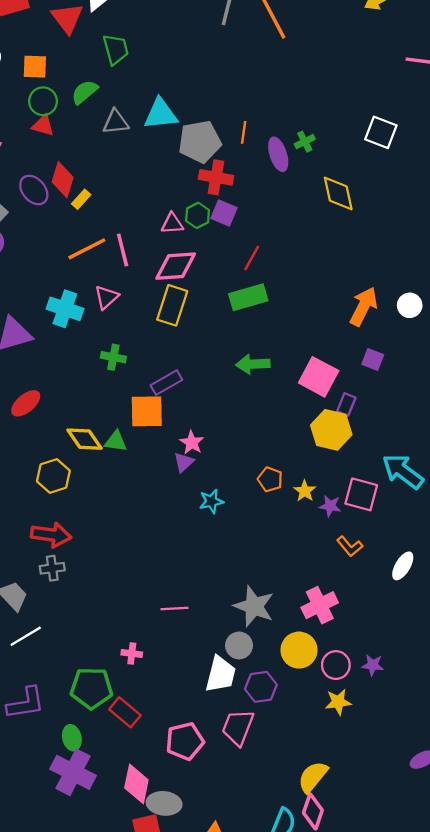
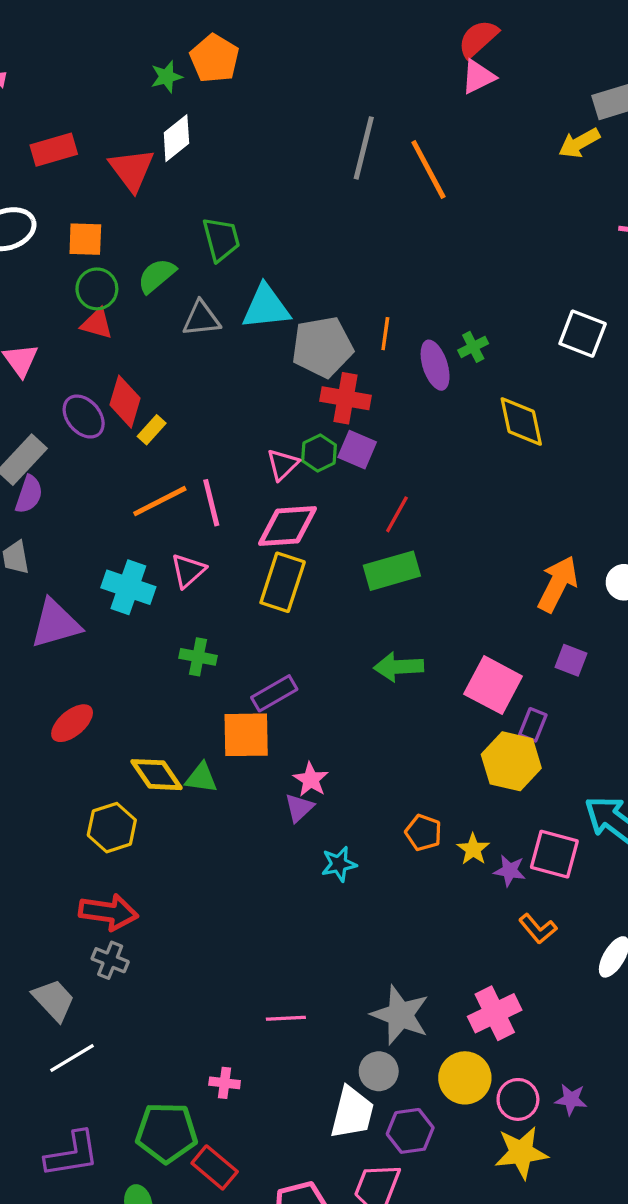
green trapezoid: (116, 49) -> (221, 239), moved
pink triangle: (172, 223) -> (283, 465), turned -40
gray cross: (52, 568) -> (110, 960), turned 30
yellow star: (338, 702) -> (521, 1152), size x1.4

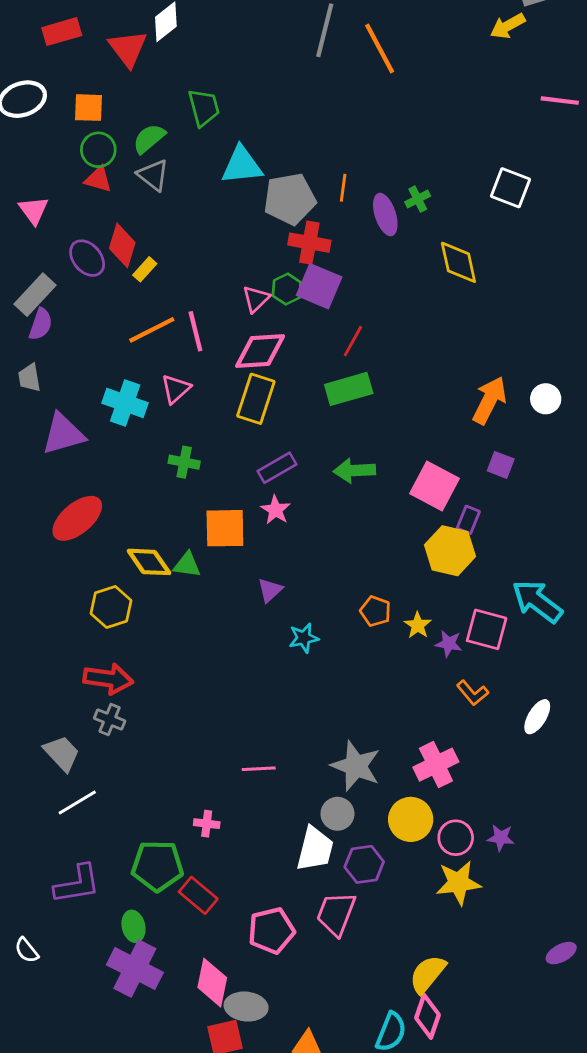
gray triangle: (201, 319) -> (153, 175), moved, turned 44
purple square: (357, 450) -> (319, 286), size x1.4
purple rectangle: (274, 693) -> (277, 468), moved
red ellipse: (72, 723) -> (77, 518), size x1.4
pink star: (311, 780) -> (276, 510), moved

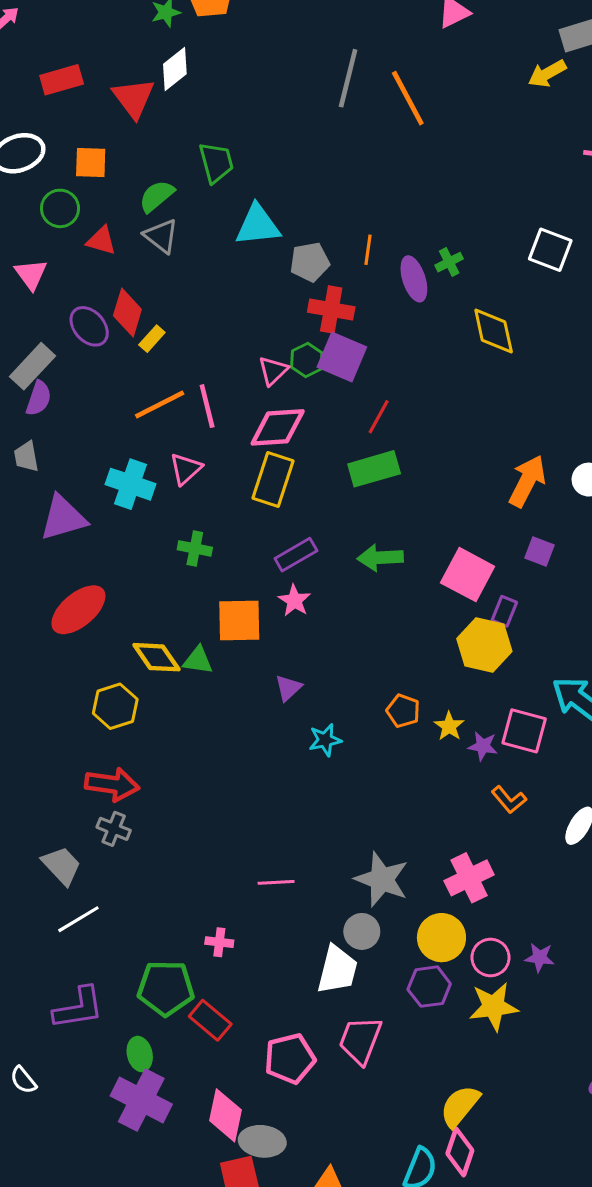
green circle: (98, 150) -> (60, 208), moved
gray pentagon: (290, 199) -> (310, 262), size x0.7
purple hexagon: (364, 864) -> (429, 987), moved

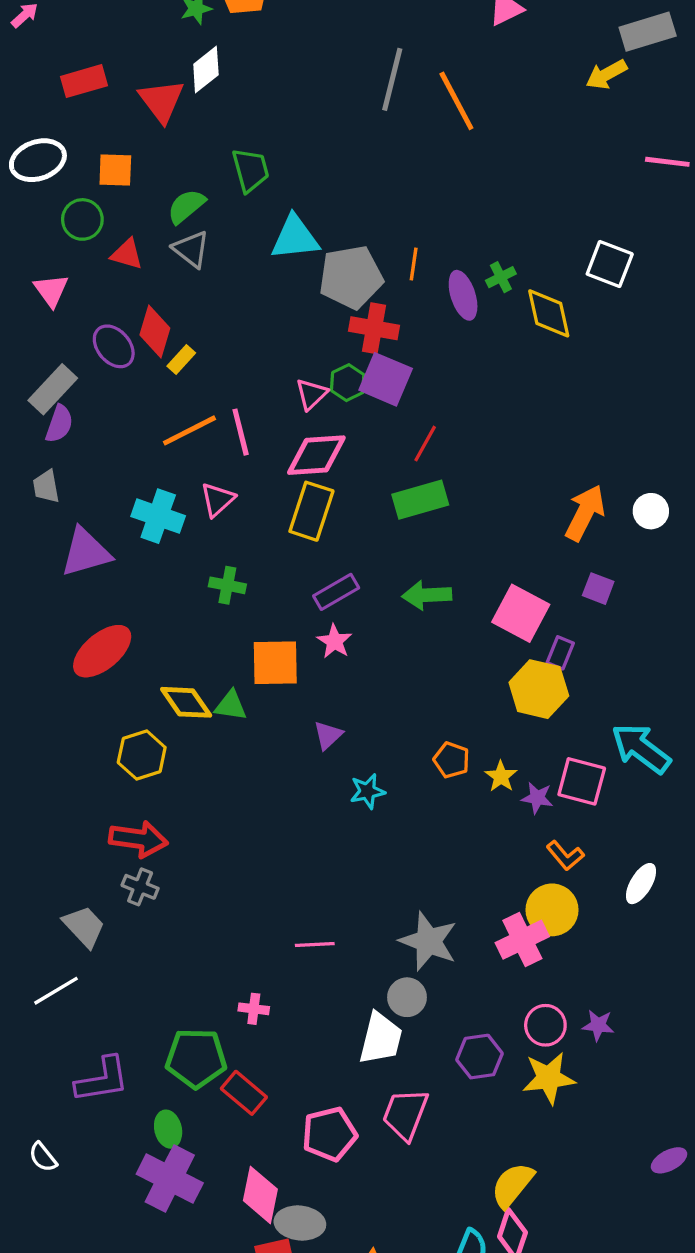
gray pentagon: (310, 262) -> (351, 277), size x1.5
yellow diamond: (494, 331) -> (549, 313), moved
white line: (78, 919) -> (56, 991), moved
yellow circle: (441, 938) -> (552, 910), moved

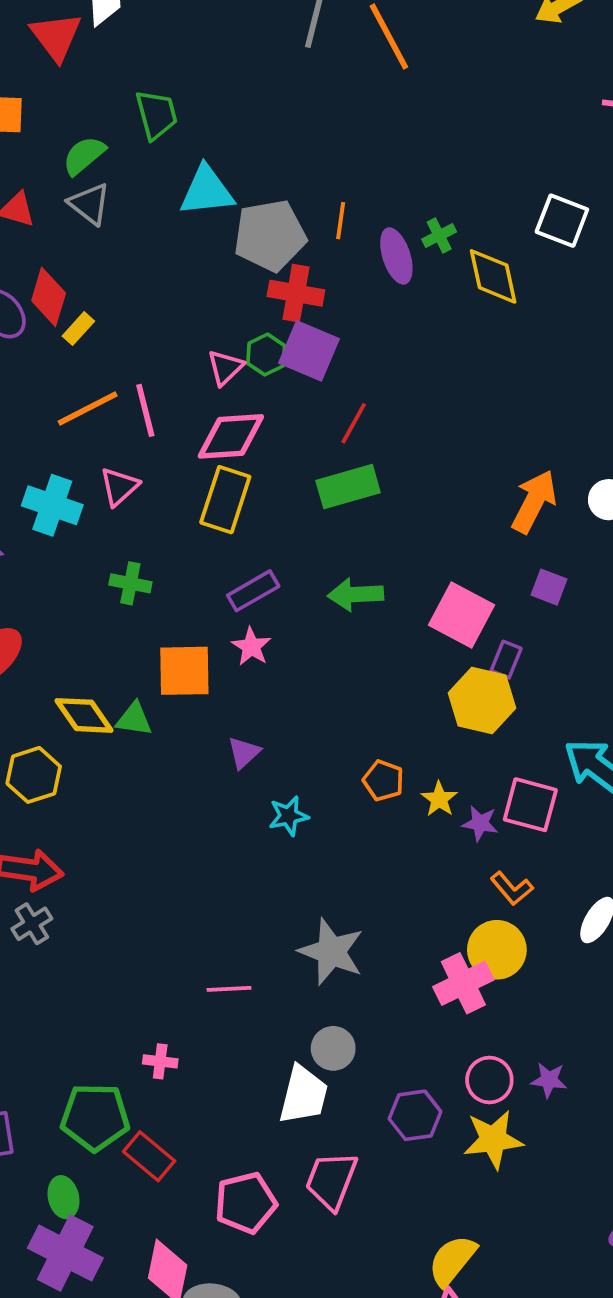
gray cross: (140, 887) -> (32, 924), turned 36
gray star: (428, 941) -> (331, 952), moved

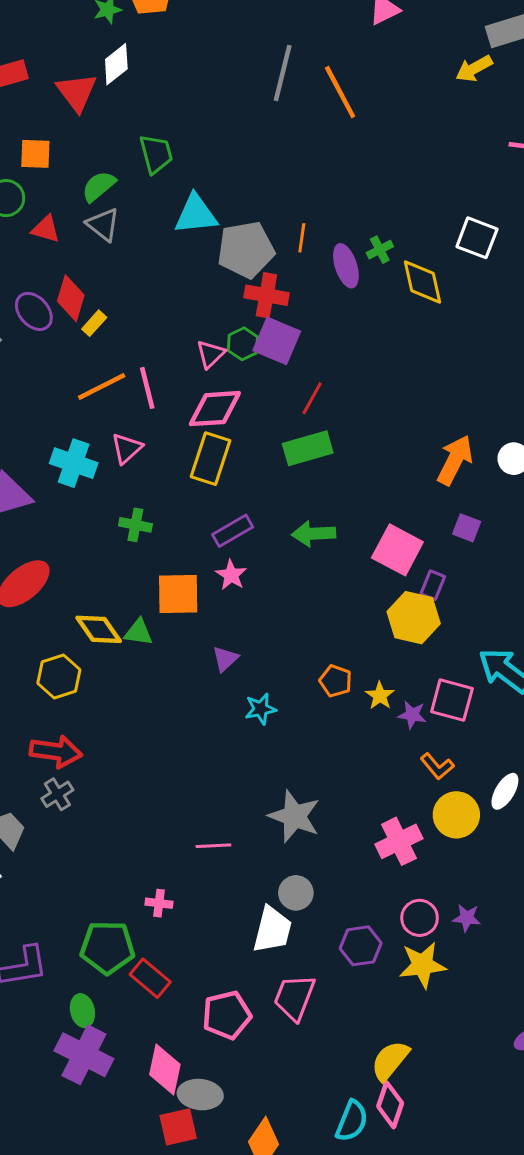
yellow circle: (497, 950) -> (456, 815), moved

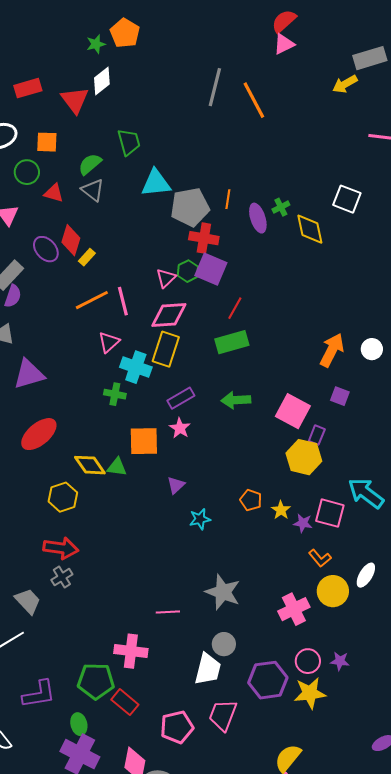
cyan cross: (74, 463) -> (136, 367), moved
pink cross: (159, 903) -> (131, 651), size x1.8
purple hexagon: (361, 946) -> (268, 680), size x1.4

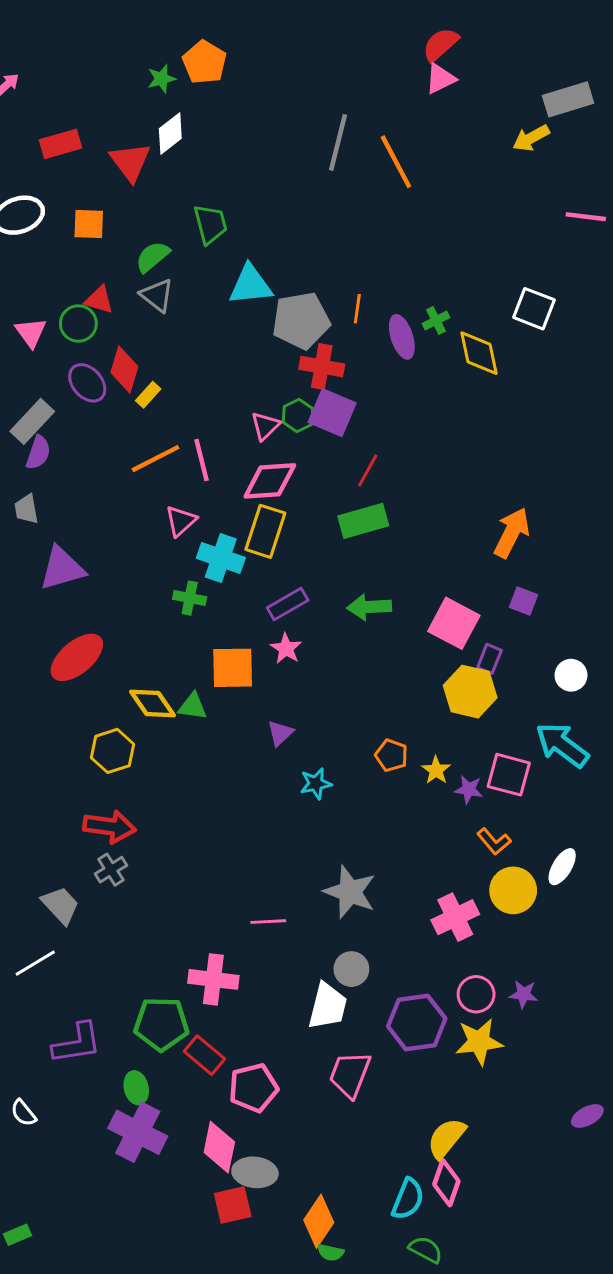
green circle: (27, 172) -> (78, 324), moved
white circle: (372, 349) -> (571, 675), moved
pink pentagon: (177, 727) -> (253, 1088), moved

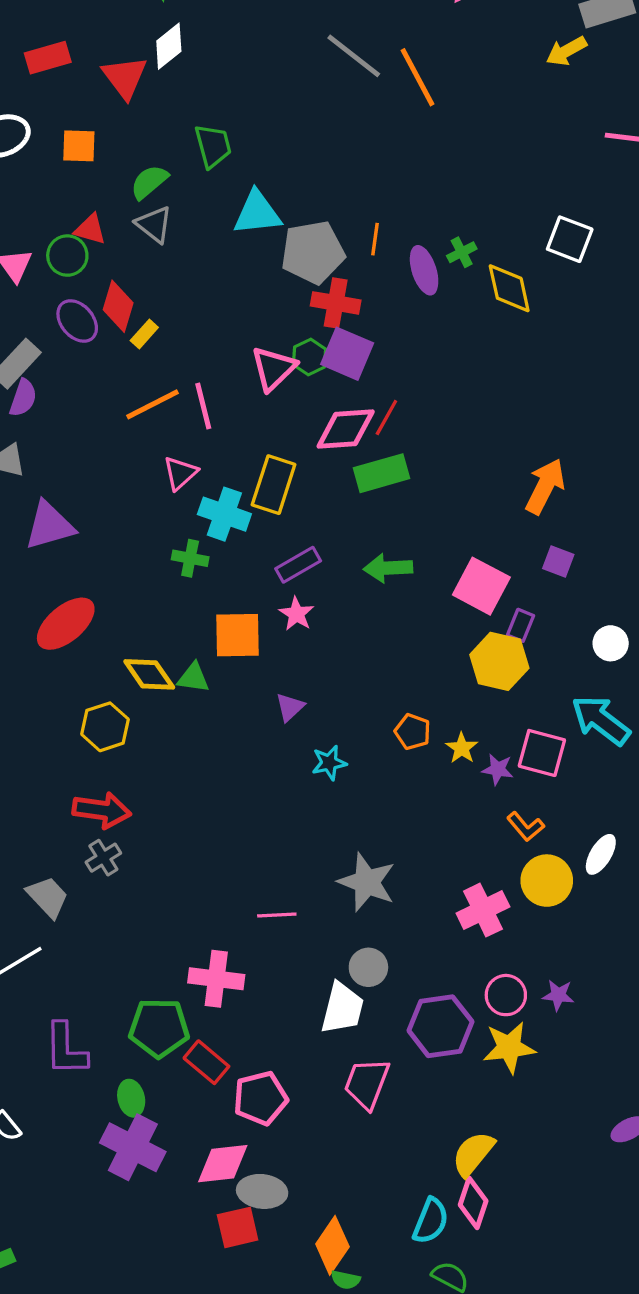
gray line: (338, 142) -> (354, 56), turned -66
pink triangle: (265, 426) -> (274, 368), size x1.4
pink diamond: (270, 481) -> (346, 429), moved
purple L-shape: (77, 1043) -> (66, 1049), turned 98
pink diamond: (219, 1147) -> (223, 1164), turned 72

